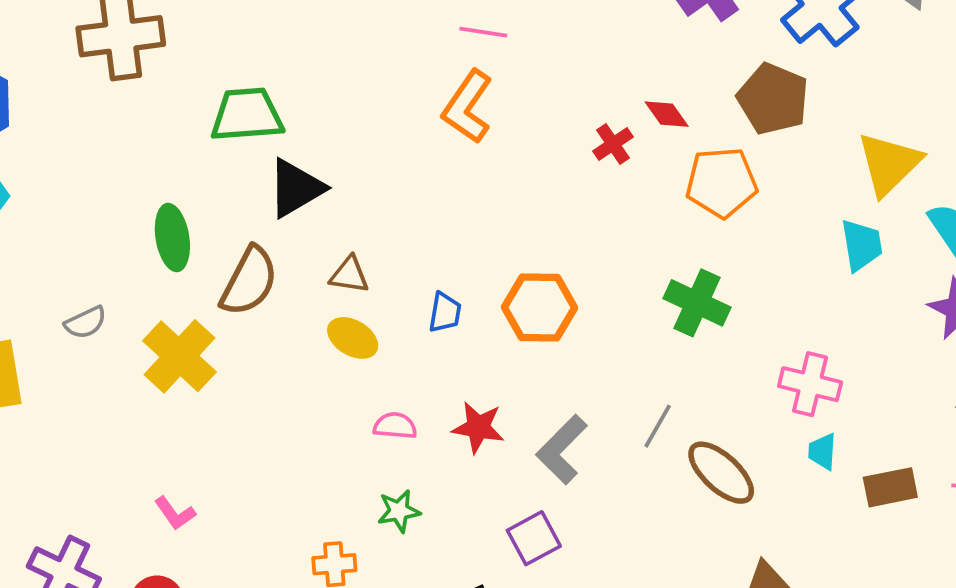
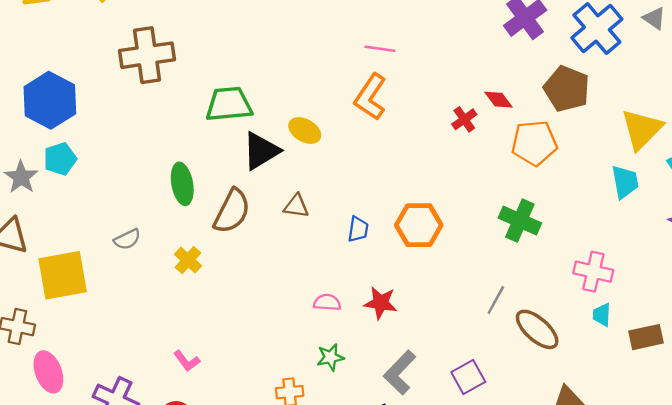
yellow ellipse: (353, 338) -> (305, 131), moved
yellow cross: (180, 356) -> (188, 260), size x0.6
gray L-shape: (562, 449) -> (400, 373), moved
purple square: (534, 538) -> (468, 377), moved

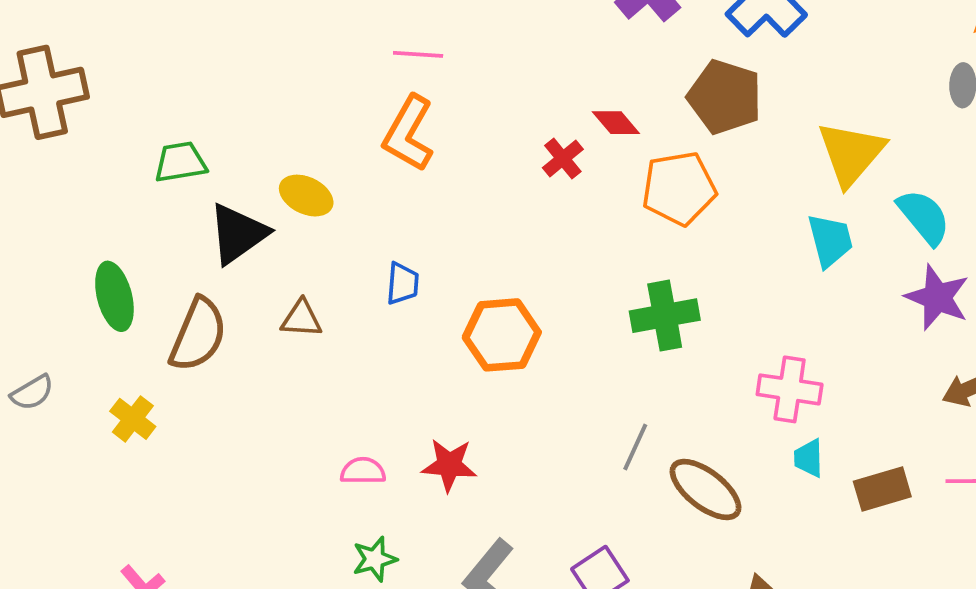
green trapezoid: (229, 104) -> (180, 162), size x0.7
green cross: (520, 221) -> (665, 316), turned -30
blue trapezoid: (358, 229) -> (403, 284), moved

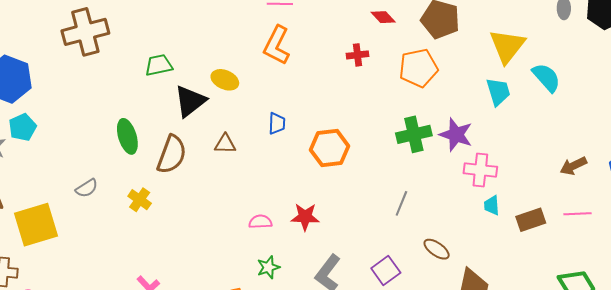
red diamond: (616, 123) -> (383, 17), moved
red cross: (563, 158) -> (357, 55), turned 35
purple star: (937, 297) -> (456, 135), moved
brown ellipse: (706, 489) -> (437, 249), moved, size x0.7

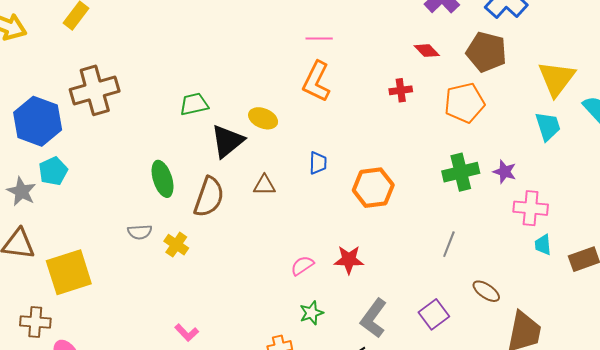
brown cross: (85, 32) -> (95, 90), moved
purple star: (456, 135) -> (505, 172), size x0.7
gray semicircle: (87, 188) -> (140, 232), moved, turned 30
pink semicircle: (260, 222) -> (302, 266), turned -30

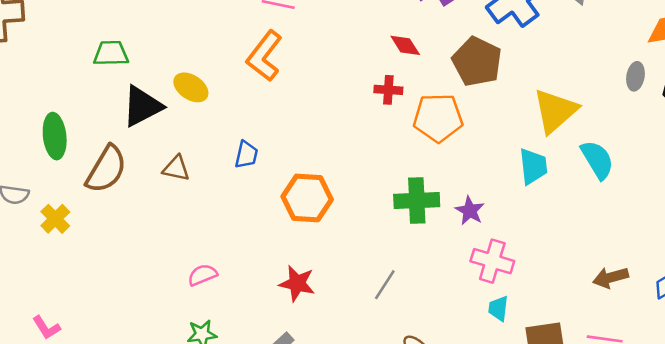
red cross: (401, 90) -> (388, 90), moved
red star: (349, 260) -> (297, 283), moved

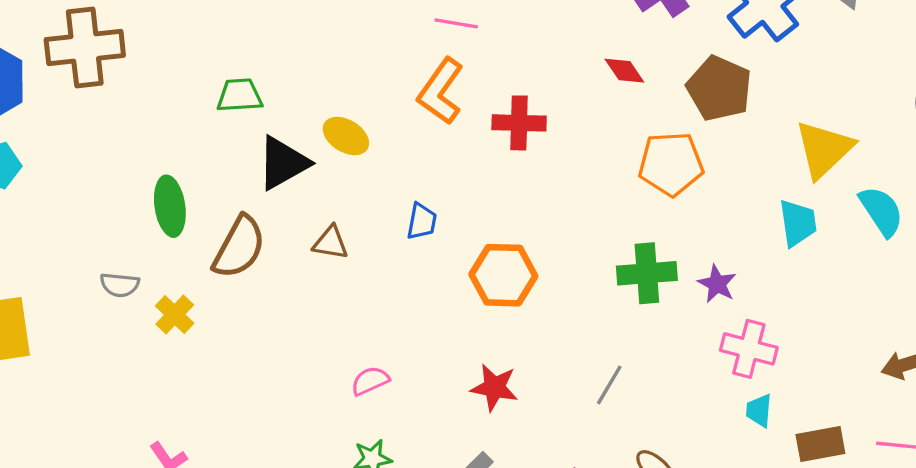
red cross: (388, 90) -> (519, 123), moved, size x1.4

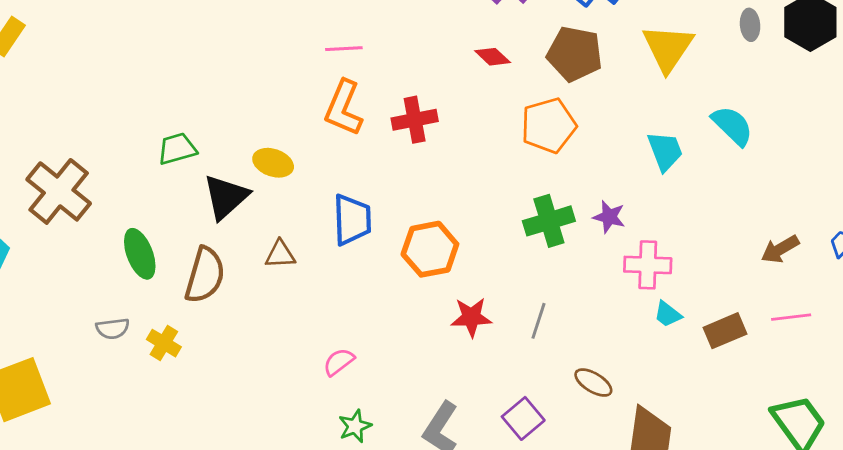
brown cross: (85, 48) -> (59, 191), moved, turned -32
yellow triangle: (824, 149) -> (668, 48), moved
blue trapezoid: (422, 221) -> (352, 220), size x1.6
red star: (494, 387) -> (471, 317), moved
cyan trapezoid: (759, 410) -> (668, 314), turned -44

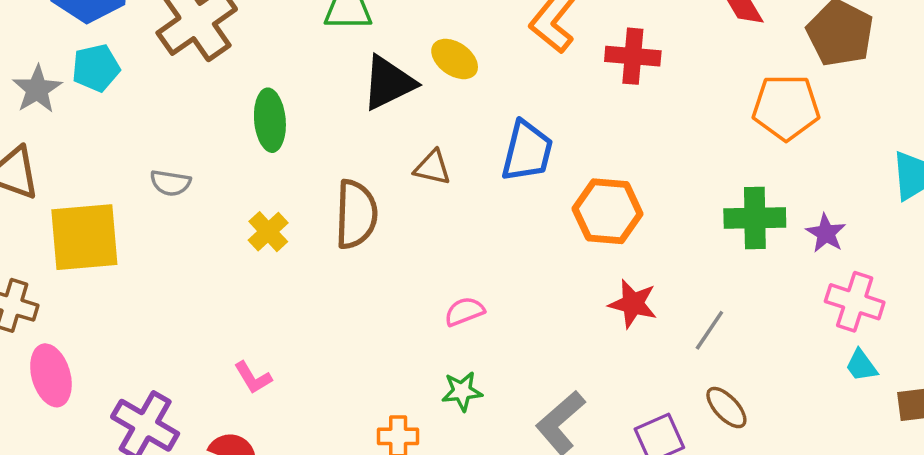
brown semicircle: (205, 275) -> (356, 214), moved, turned -30
gray semicircle: (113, 329) -> (170, 183), moved
brown ellipse: (593, 383) -> (726, 408), moved

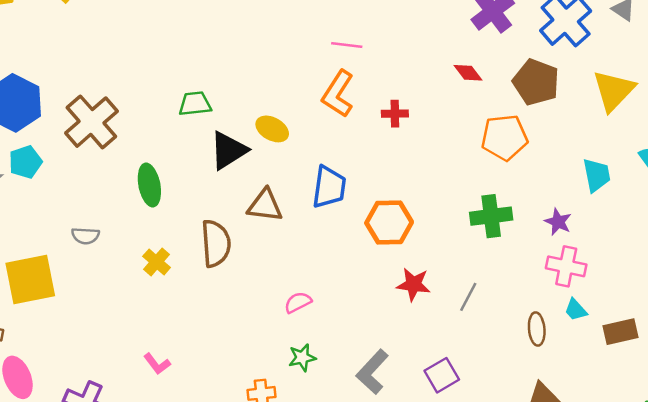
red cross: (633, 56) -> (395, 114), size x0.7
brown triangle: (432, 167) -> (265, 205), size x1.4
purple star: (826, 233) -> (558, 222), moved
brown ellipse: (726, 408) -> (537, 329), moved, turned 44

